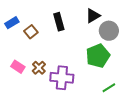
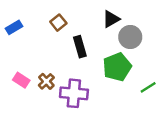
black rectangle: (59, 22) -> (80, 47), moved
brown square: (31, 32) -> (58, 23), moved
green line: (109, 88) -> (148, 87), moved

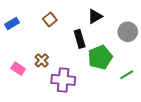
gray circle: (130, 37) -> (128, 32), moved
black rectangle: (80, 47) -> (80, 39), moved
brown cross: (46, 81) -> (42, 60), moved

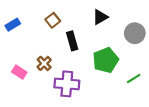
black rectangle: (80, 39) -> (72, 41), moved

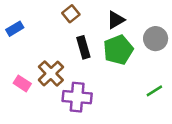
brown square: (53, 20) -> (71, 14), moved
green pentagon: (106, 60) -> (118, 50), moved
brown cross: (44, 63) -> (51, 73), size x1.5

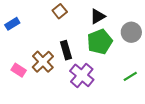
black rectangle: (83, 47) -> (66, 50), moved
purple cross: (77, 97) -> (82, 75), moved, turned 35

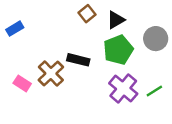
brown square: (60, 11) -> (87, 14), moved
black rectangle: (66, 50) -> (78, 60), turned -60
purple cross: (82, 75) -> (123, 88), moved

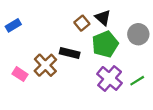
brown square: (87, 14) -> (82, 23), moved
black triangle: (116, 20) -> (103, 18), turned -49

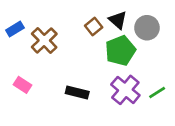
gray circle: (138, 34) -> (147, 28), moved
black rectangle: (70, 53) -> (77, 92), moved
brown cross: (45, 65) -> (44, 40), moved

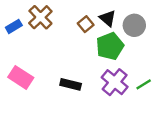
brown cross: (44, 40) -> (40, 17), moved
pink rectangle: (23, 85) -> (21, 77), size x1.5

